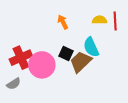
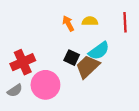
yellow semicircle: (99, 20) -> (90, 21), moved
cyan semicircle: (91, 47) -> (99, 51), turned -102
pink circle: (42, 65) -> (45, 85), moved

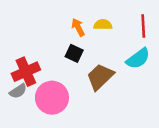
cyan semicircle: (99, 51) -> (138, 59), moved
black square: (72, 58) -> (74, 53), moved
gray semicircle: (15, 91) -> (18, 91), moved

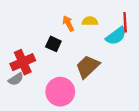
black square: (74, 53) -> (53, 44), moved
cyan semicircle: (138, 59) -> (116, 36), moved
pink circle: (52, 98) -> (60, 92), moved

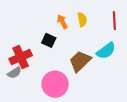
yellow semicircle: (90, 21) -> (82, 20), turned 80
cyan semicircle: (116, 36) -> (106, 51), moved

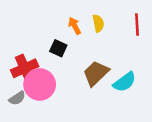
cyan semicircle: (106, 51) -> (125, 82), moved
gray semicircle: (14, 73) -> (17, 98), moved
pink circle: (55, 84) -> (40, 84), moved

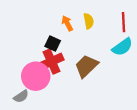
red cross: (25, 68) -> (51, 62), moved
cyan semicircle: (125, 82) -> (122, 47), moved
gray semicircle: (17, 98) -> (21, 96), moved

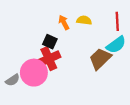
yellow semicircle: (89, 21) -> (84, 20), turned -72
brown trapezoid: (86, 66) -> (100, 59), moved
gray semicircle: (21, 96) -> (13, 80), moved

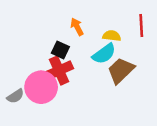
yellow semicircle: (84, 20) -> (112, 36), moved
cyan semicircle: (116, 45) -> (104, 54), moved

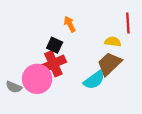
yellow semicircle: (112, 36) -> (113, 42), moved
cyan semicircle: (104, 54) -> (94, 80), moved
gray semicircle: (15, 96) -> (14, 87), turned 56

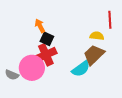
orange arrow: (70, 24) -> (40, 26), moved

